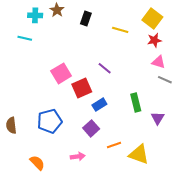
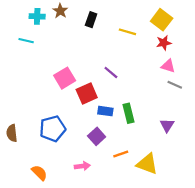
green rectangle: (136, 103) -> (129, 113), moved
blue rectangle: (99, 105) -> (105, 111), turned 40

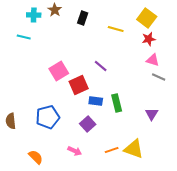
orange line: (121, 154) -> (112, 150), moved
pink arrow: (82, 166) -> (75, 151), turned 32

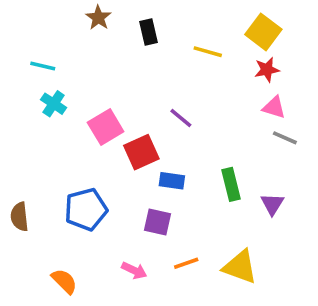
cyan cross: (34, 15) -> (54, 104), moved, turned 32
black rectangle: (83, 18) -> (149, 32), turned -32
green rectangle: (117, 103) -> (231, 184), moved
purple square: (88, 124) -> (158, 222), turned -35
orange line: (112, 150) -> (186, 263), moved

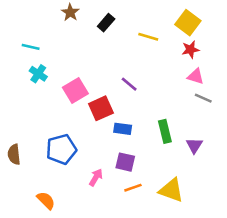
black rectangle: (149, 32) -> (106, 23), turned 54
purple square: (158, 222) -> (125, 162), moved
pink arrow: (134, 270) -> (96, 177), moved, turned -84

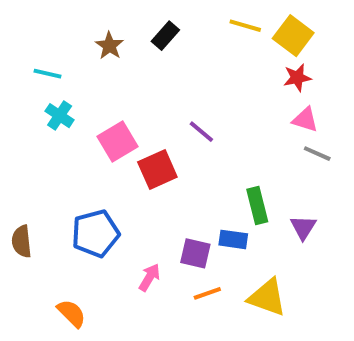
brown star: (70, 12) -> (109, 46), moved
yellow line: (148, 37) -> (245, 26), moved
blue rectangle: (123, 129) -> (233, 239), moved

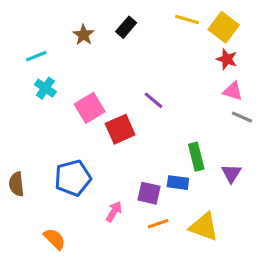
cyan line: (48, 74) -> (36, 56), turned -35
red star: (297, 78) -> (227, 59), turned 30

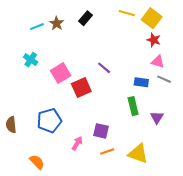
cyan line: (36, 56) -> (37, 27), moved
blue rectangle: (178, 183) -> (141, 82), moved

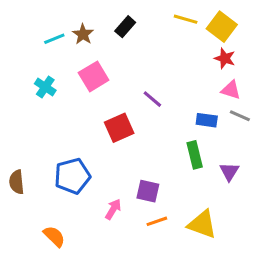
pink square: (61, 73) -> (94, 76), moved

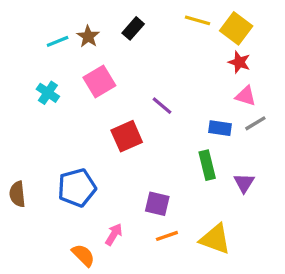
gray line: (240, 116) -> (255, 123), turned -55
pink arrow: (113, 209) -> (114, 234), moved
orange semicircle: (54, 236) -> (83, 255), moved

